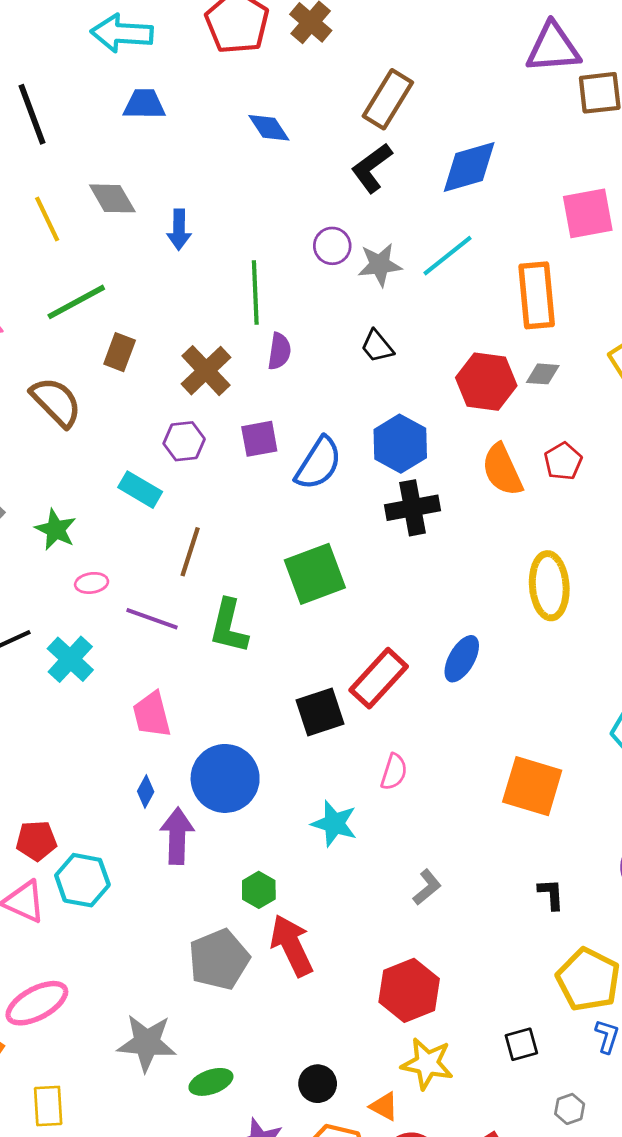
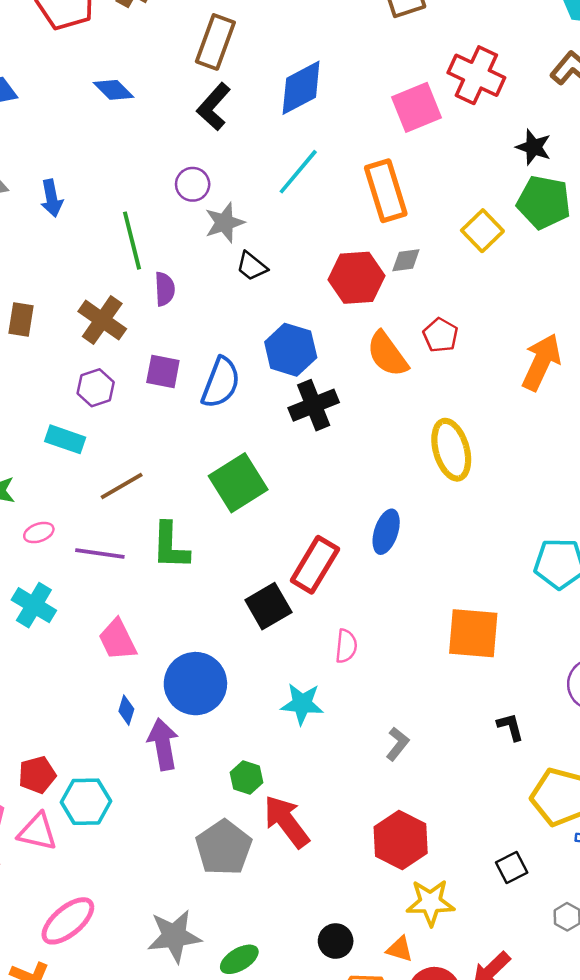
gray star: (380, 265) -> (225, 223), moved
purple square: (259, 439) -> (163, 371), turned 33
brown line: (190, 552) -> (122, 486), turned 54

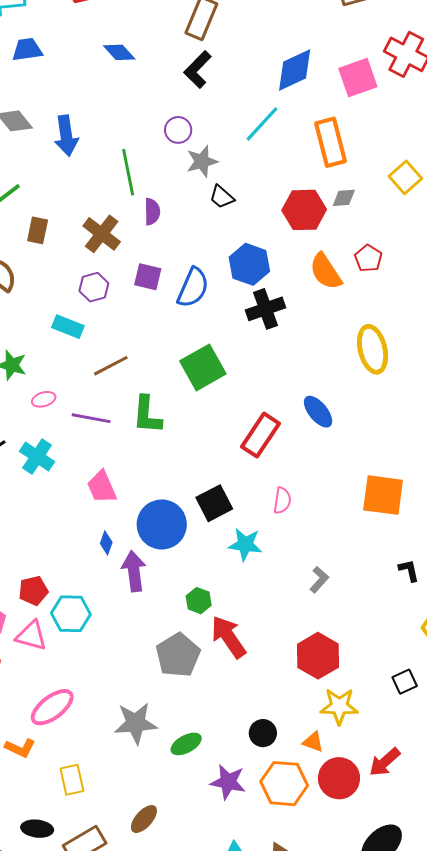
blue diamond: (301, 88) -> (295, 70), moved
blue arrow: (52, 198) -> (66, 136), size x1.4
blue ellipse: (386, 532) -> (318, 412), turned -60
black square: (268, 606) -> (214, 503), moved

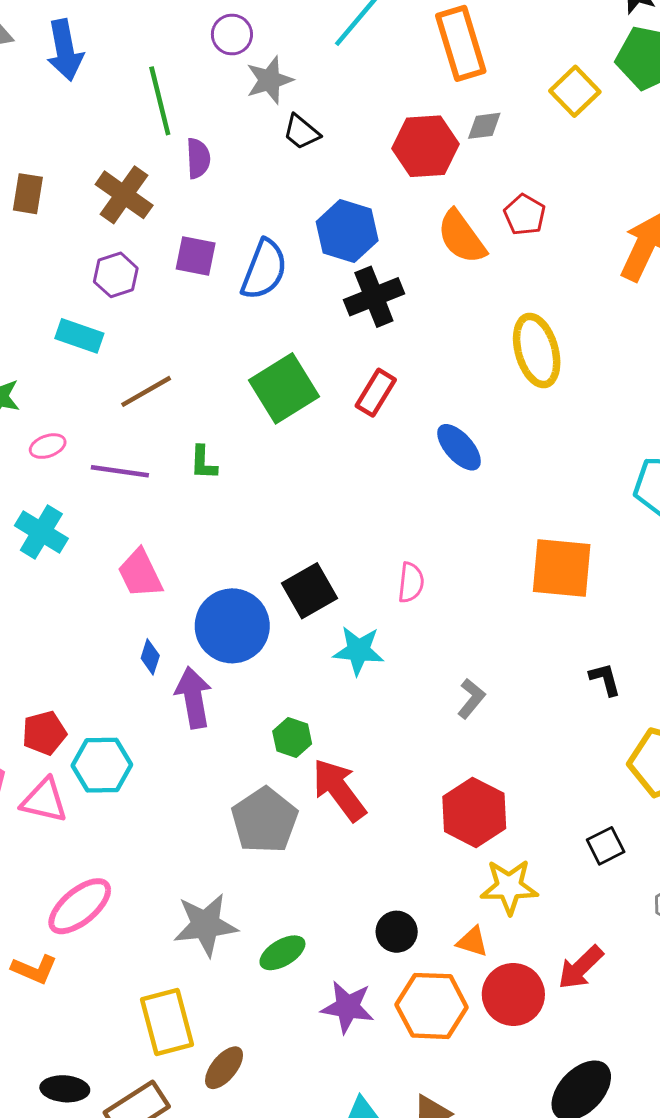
green L-shape: (147, 415) -> (203, 463), size x0.6
red rectangle: (261, 435) -> (376, 393), moved, size x0.7
yellow rectangle: (72, 780) -> (167, 1022), moved, size x1.4

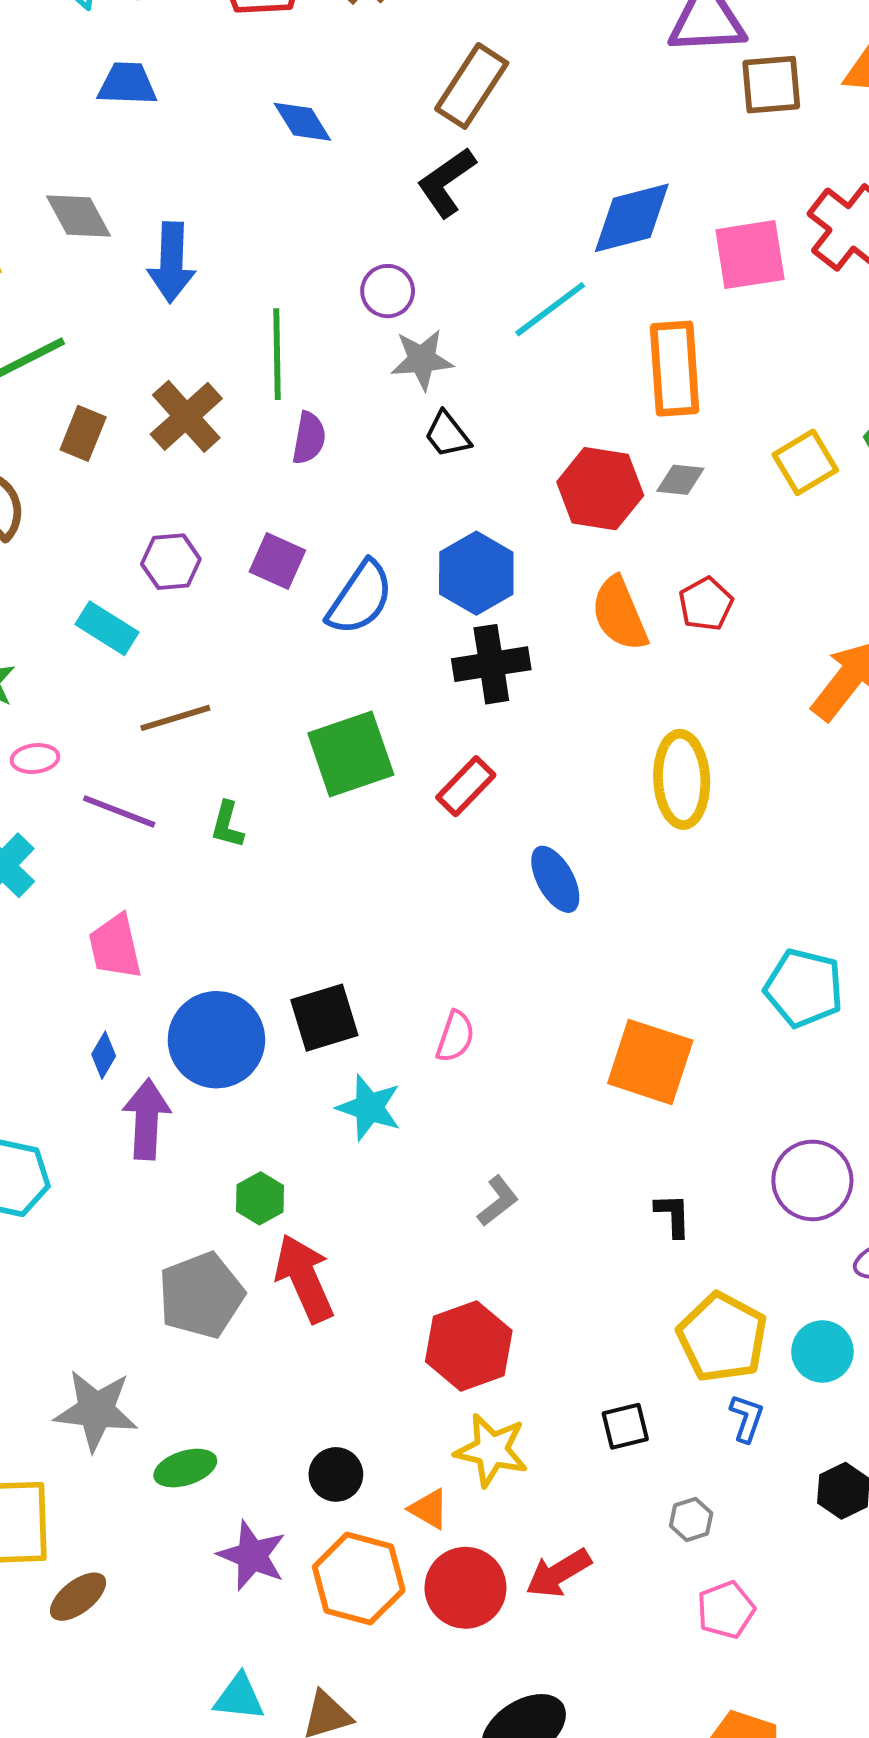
brown cross: (124, 195) -> (186, 416), moved

